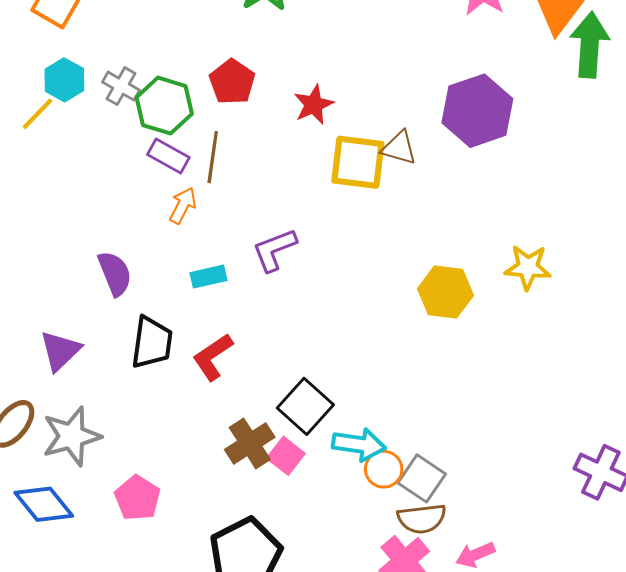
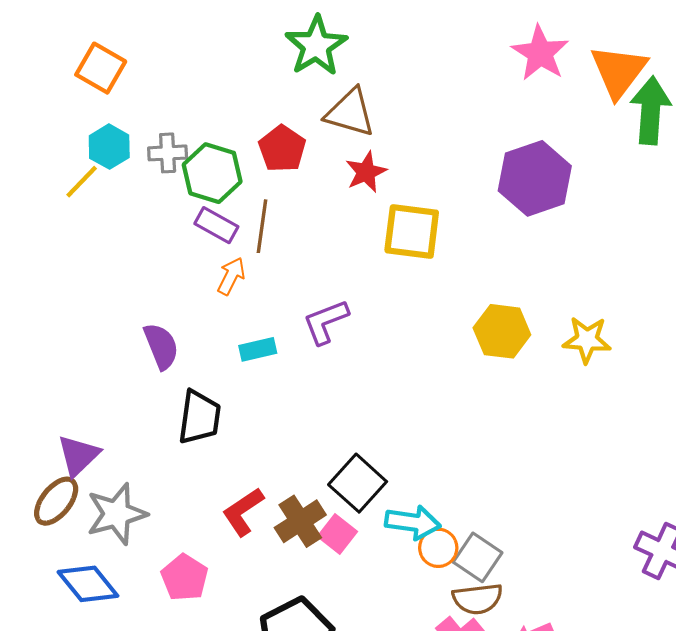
gray cross: (121, 86) -> (168, 153), turned -33
brown triangle: (399, 148) -> (350, 113), moved, size x1.4
yellow hexagon: (445, 292) -> (502, 331), moved
purple triangle: (60, 351) -> (78, 455), moved
red L-shape: (213, 357) -> (243, 512), moved

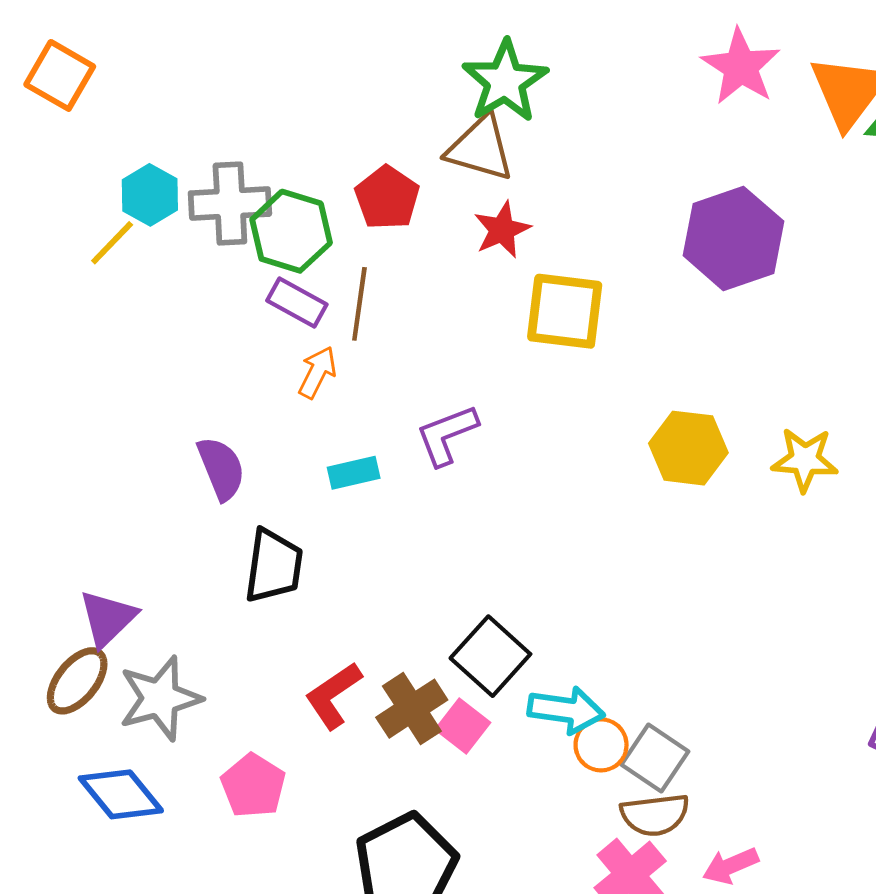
green star: (316, 46) -> (505, 81), moved
orange square: (101, 68) -> (60, 75), moved
gray cross: (168, 153) -> (230, 204), size x1.5

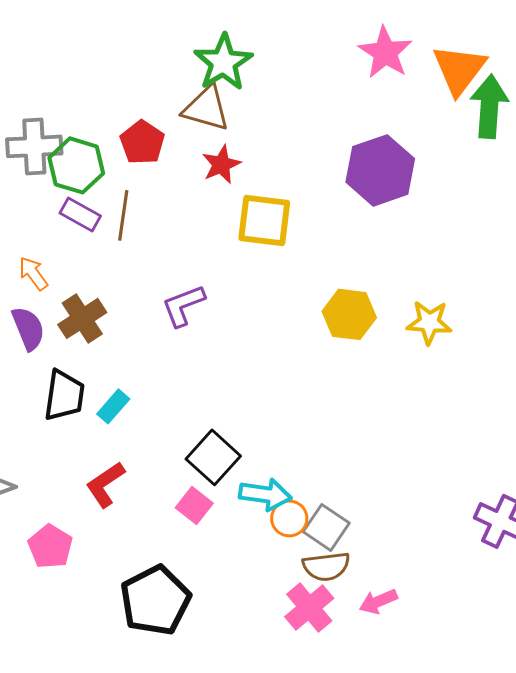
orange arrow: (317, 372) -> (33, 273), moved, turned -63
cyan rectangle: (354, 473) -> (113, 406), moved, turned -36
brown cross: (412, 709) -> (82, 318), moved

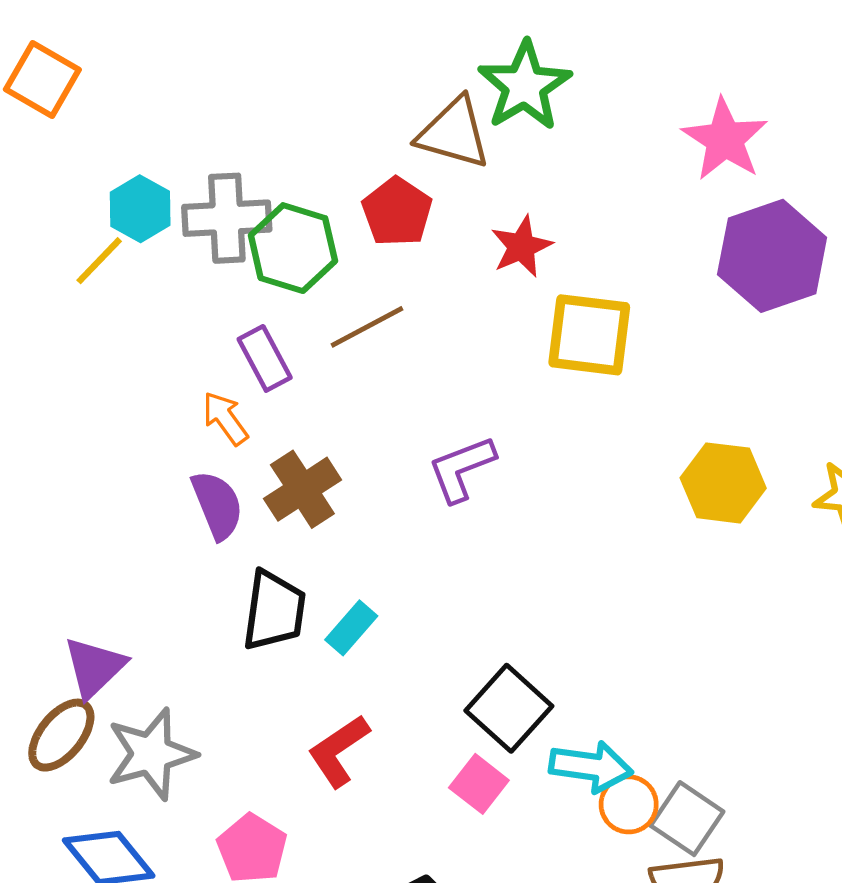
pink star: (385, 52) -> (725, 139), moved
brown triangle: (206, 108) -> (454, 133), moved
purple rectangle: (80, 214) -> (265, 358), moved, turned 33
brown line: (123, 215) -> (367, 327), turned 54

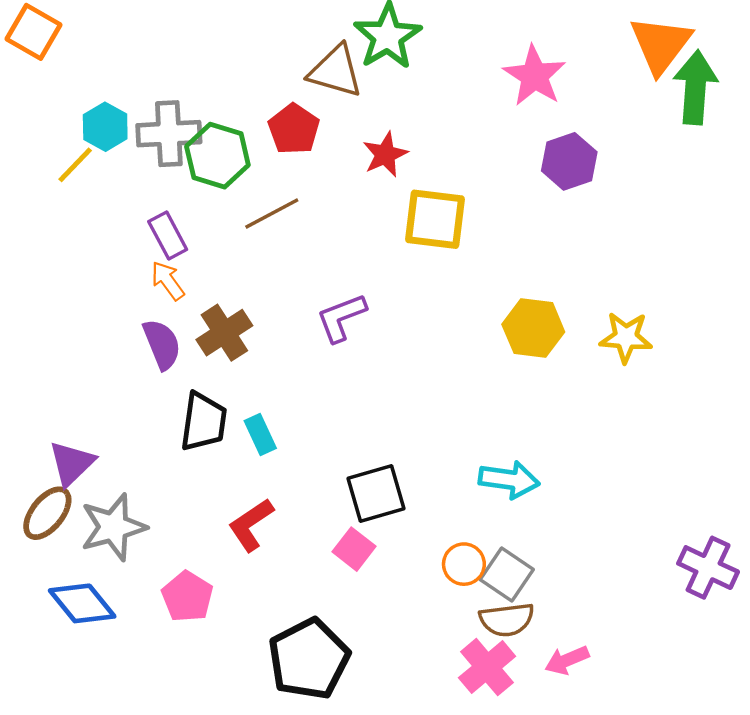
purple hexagon: (772, 256) -> (569, 161), size x0.7
purple rectangle: (265, 358) -> (168, 235), moved
cyan rectangle: (351, 628) -> (260, 435), turned -66
black square: (509, 708) -> (376, 494), turned 32
cyan arrow: (591, 767) -> (509, 480), moved

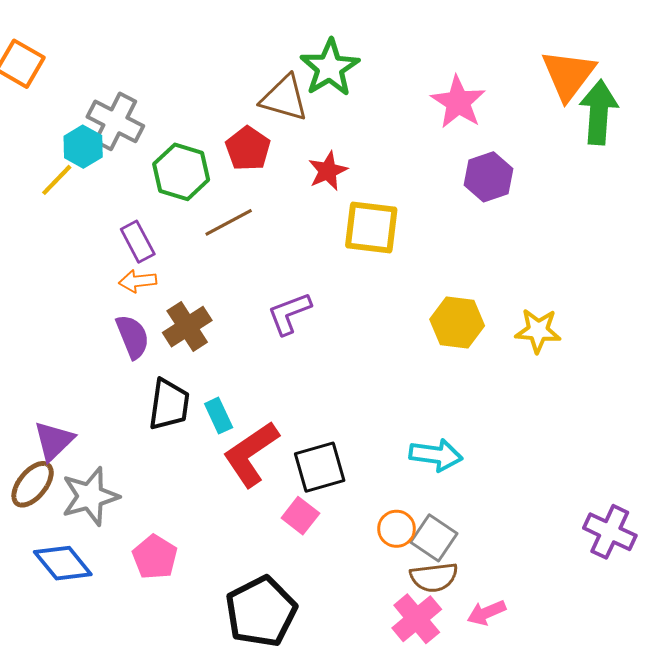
gray cross: (169, 134) -> (115, 121), moved, turned 30
orange arrow: (168, 281) -> (138, 281), turned -60
red L-shape: (251, 525) -> (251, 454), moved, size x1.4

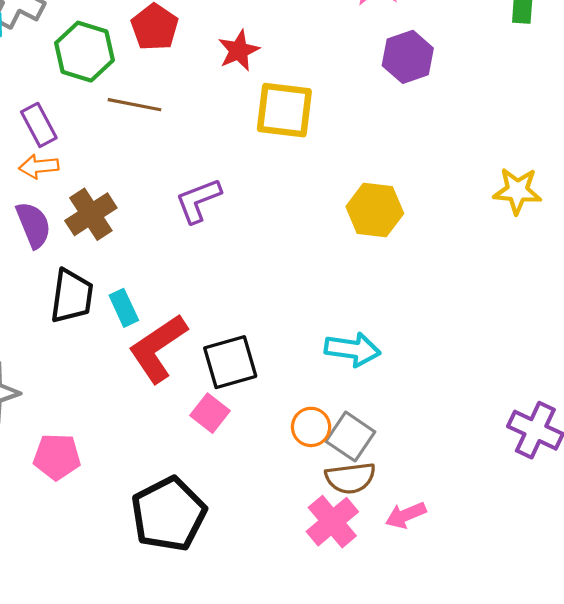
brown line: (229, 222) -> (134, 105), turned 39
yellow star: (538, 331) -> (517, 191), moved
pink pentagon: (155, 557) -> (57, 457), turned -30

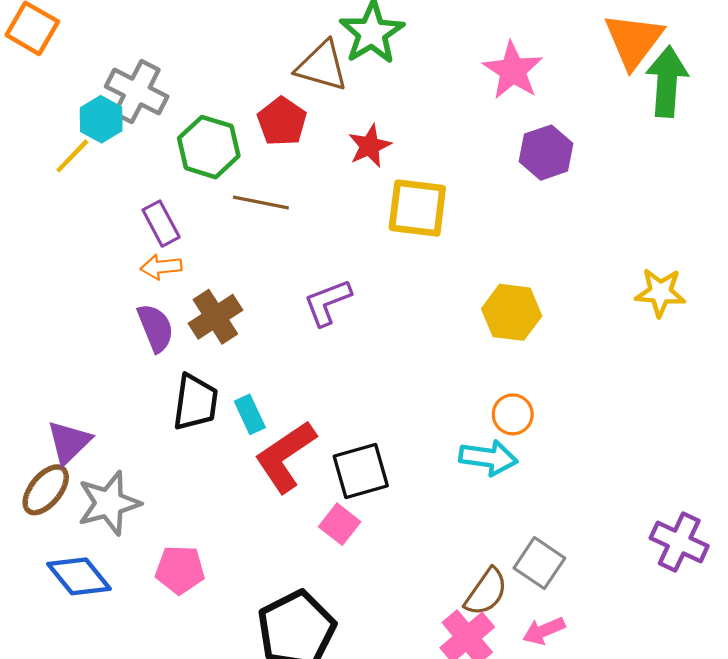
orange circle: (311, 427) -> (513, 414), moved
gray square: (350, 437) -> (539, 563), moved
brown semicircle: (350, 478) -> (486, 592), turned -48

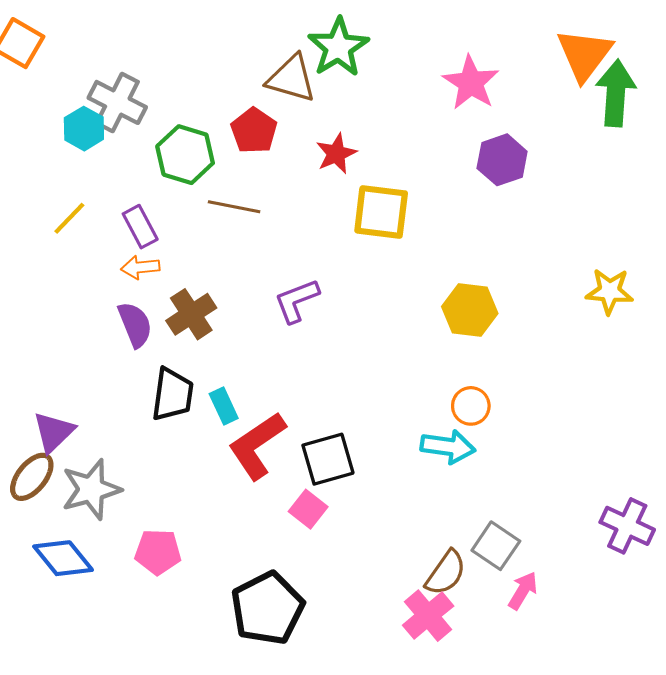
yellow line: (72, 156) -> (69, 218), moved
pink arrow: (544, 631) -> (523, 591), moved, turned 144

